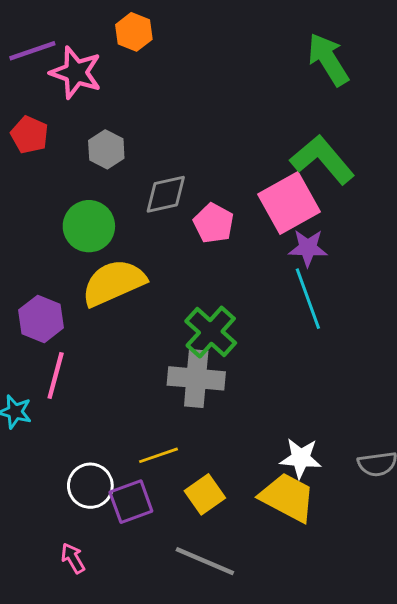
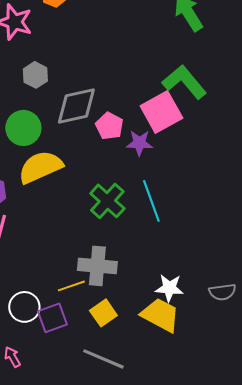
gray diamond: (166, 194) -> (76, 106), size x1.4
purple star: (308, 248) -> (139, 143), moved
cyan line: (308, 299) -> (151, 201), moved
gray cross: (196, 378) -> (97, 266), moved

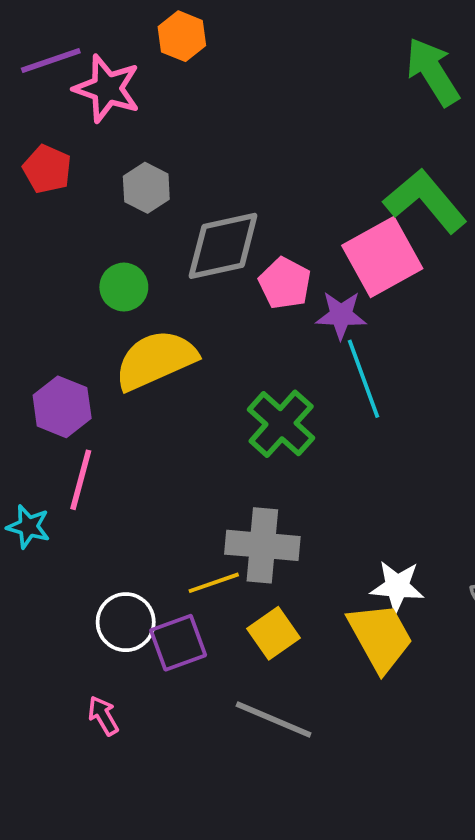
green circle: (23, 128) -> (124, 287), size x0.7
cyan line: (151, 201) -> (363, 379), moved
yellow trapezoid: (160, 315) -> (380, 637), turned 33

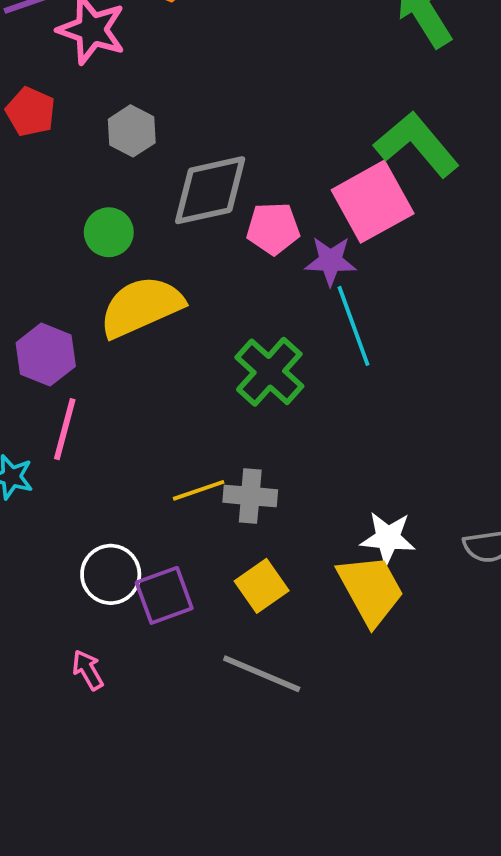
pink pentagon: (285, 283) -> (273, 228), turned -30
gray cross: (262, 545) -> (250, 496), size x0.7
yellow line: (214, 583) -> (199, 490), moved

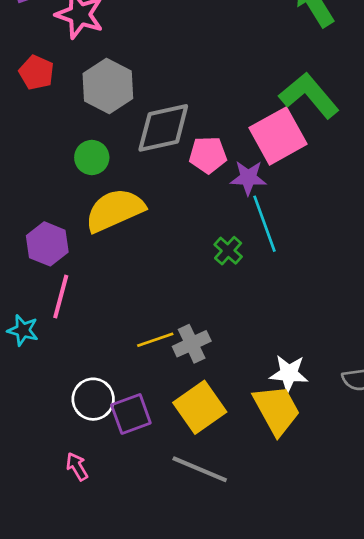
gray hexagon: (132, 131) -> (108, 86), size x1.5
green cross: (269, 372) -> (228, 251), moved, size x0.6
gray cross: (250, 496) -> (192, 344), turned -30
yellow square: (262, 586) -> (200, 407), size x1.4

